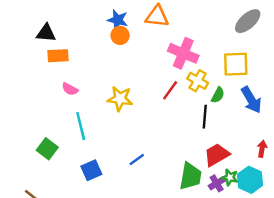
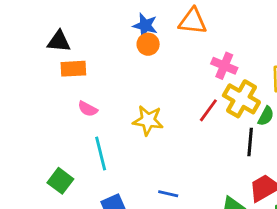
pink cross: (183, 53) -> (224, 66), size x0.7
yellow cross: (198, 81) -> (241, 99), size x1.4
blue line: (137, 160) -> (168, 194), turned 49

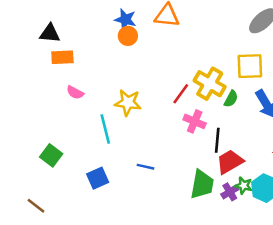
pink cross: (224, 66) -> (195, 121), moved
black line: (250, 142) -> (217, 140), moved
cyan line: (101, 153) -> (105, 129), moved

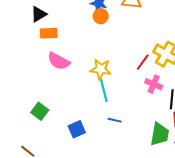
black triangle: (50, 33) -> (39, 14), turned -36
pink semicircle: (75, 92) -> (59, 61), size x1.6
cyan line: (105, 129) -> (104, 90), moved

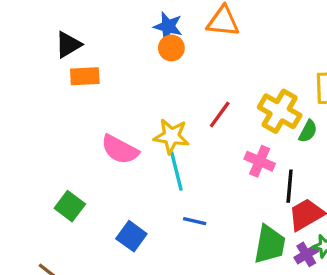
pink semicircle: (59, 61) -> (120, 150), moved
red line: (143, 62) -> (220, 115), moved
blue square: (77, 129) -> (131, 236), turned -30

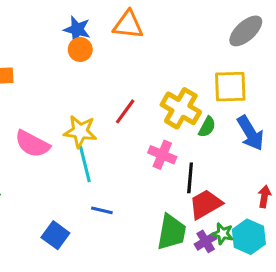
blue square: (131, 236) -> (55, 235), moved

